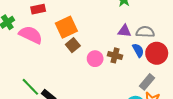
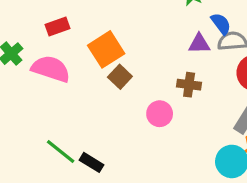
blue semicircle: (138, 50) -> (221, 24), moved
pink circle: (95, 59) -> (160, 114), moved

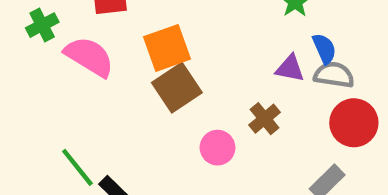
brown square: (120, 77) -> (177, 88), size x1.5
brown cross: (189, 85) -> (265, 119), turned 30

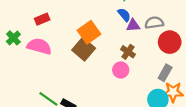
orange square: (167, 48) -> (89, 32), moved
blue semicircle: (324, 49) -> (124, 15), moved
pink circle: (218, 148) -> (121, 70), moved

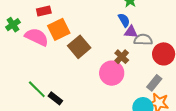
gray semicircle: (154, 23) -> (143, 40), moved
orange square: (89, 32) -> (59, 29), moved
pink circle: (121, 70) -> (112, 73), size x1.5

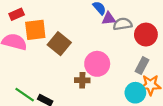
orange square: (59, 29) -> (35, 30), turned 30
brown cross: (122, 57) -> (82, 80), moved, turned -32

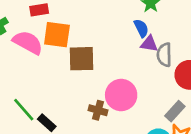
gray semicircle: (123, 24) -> (164, 55), turned -96
brown square: (59, 44) -> (82, 59), turned 35

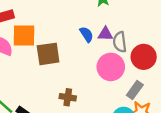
blue semicircle: (141, 28) -> (87, 34), moved
pink circle: (121, 95) -> (111, 67), moved

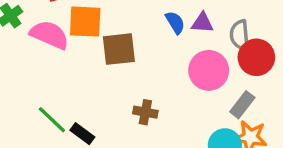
gray semicircle: (120, 42) -> (240, 35), moved

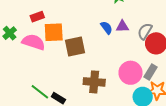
gray semicircle: (240, 35) -> (145, 31), turned 42
pink circle: (209, 70) -> (131, 73), moved
brown cross: (145, 112) -> (94, 82), size x1.5

